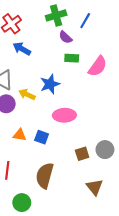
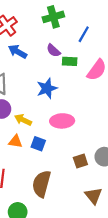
blue line: (85, 21) -> (84, 34), moved
purple semicircle: (65, 37) -> (53, 50), moved
yellow arrow: (27, 94) -> (23, 120), moved

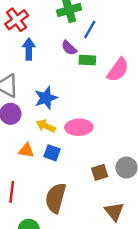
blue line: (84, 34) -> (90, 30), moved
blue arrow: (18, 52) -> (29, 49), turned 60
blue star: (47, 88) -> (46, 98), moved
yellow arrow: (23, 120) -> (46, 126), moved

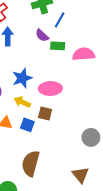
pink semicircle: (118, 70) -> (84, 54), turned -130
pink ellipse: (79, 127) -> (50, 88), moved
brown square: (100, 172) -> (45, 113), moved, turned 32

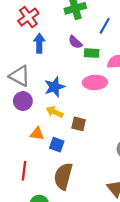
blue line: (60, 20) -> (105, 26), moved
pink ellipse: (50, 88) -> (95, 82), moved
blue square: (27, 125) -> (57, 145), moved

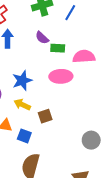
blue line: (105, 26) -> (70, 13), moved
brown square: (79, 124) -> (45, 116), turned -32

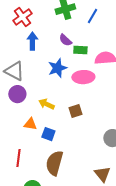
blue star: (22, 81) -> (57, 68), moved
brown square: (45, 116) -> (75, 111), moved

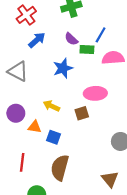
blue line: (92, 16) -> (101, 35), moved
blue arrow: (32, 41) -> (37, 40), turned 48
pink ellipse: (83, 77) -> (95, 93), moved
purple circle: (17, 94) -> (16, 113), moved

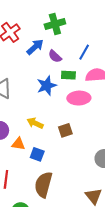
blue arrow: (37, 40) -> (35, 47), moved
green rectangle: (87, 49) -> (68, 75), moved
pink ellipse: (95, 93) -> (79, 98), moved

